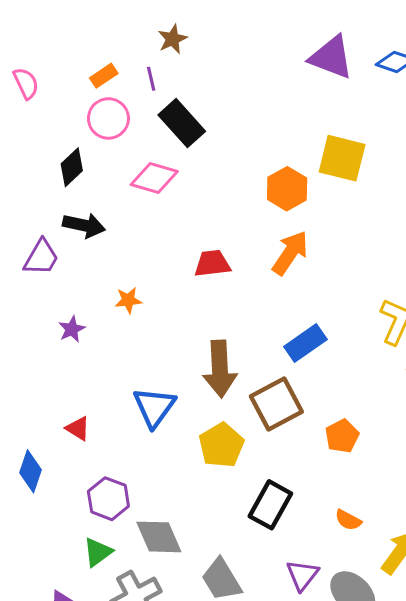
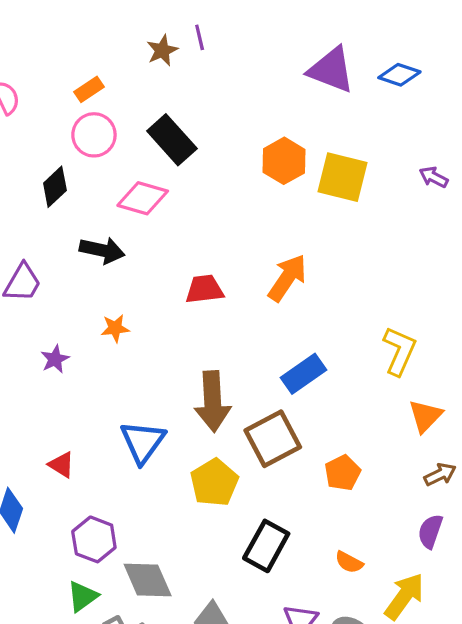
purple line: (151, 79) -> (200, 37), moved
orange hexagon: (287, 189) -> (284, 161), moved
black arrow: (84, 225) -> (102, 250), moved

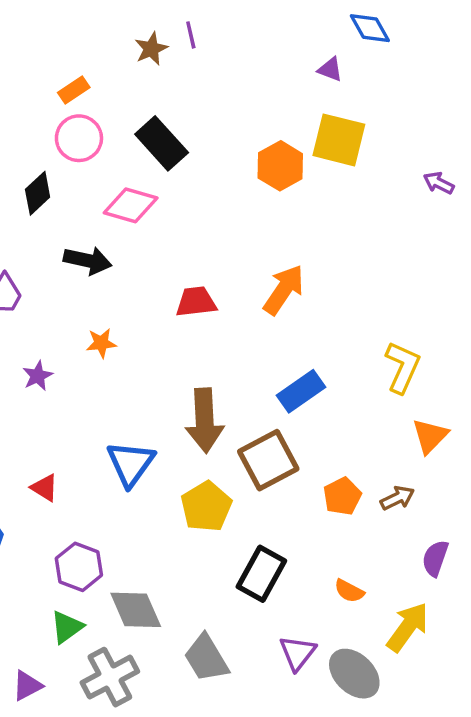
purple triangle: (331, 70) -> (330, 69), size x0.5
blue diamond: (399, 75) -> (370, 28), moved, turned 42
yellow square: (343, 177) -> (339, 140), moved
brown arrow: (440, 474) -> (397, 498), moved

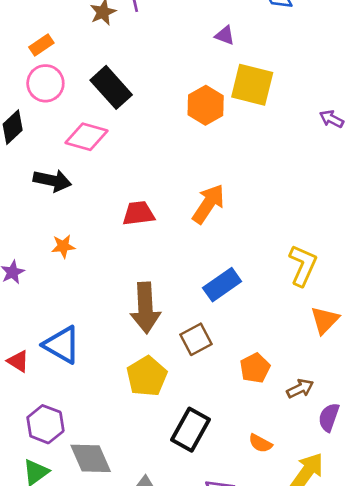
purple triangle: (330, 69) -> (225, 35), moved
brown square: (268, 460) -> (196, 339), size x0.7
blue triangle: (131, 464) -> (62, 345), moved, turned -36
brown arrow: (397, 498) -> (300, 389), moved

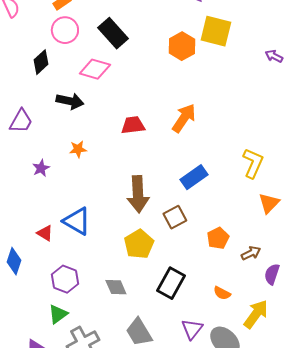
gray diamond: (91, 458) -> (116, 287), moved, size x0.7

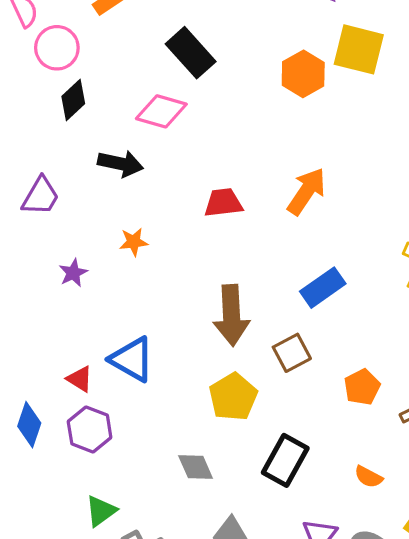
pink circle: (65, 30) -> (57, 48), moved
purple hexagon: (65, 279) -> (90, 429), moved

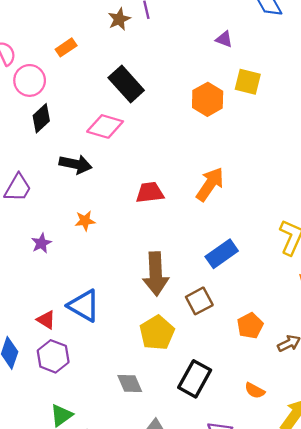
yellow square: (359, 49) -> (248, 82), size x0.7

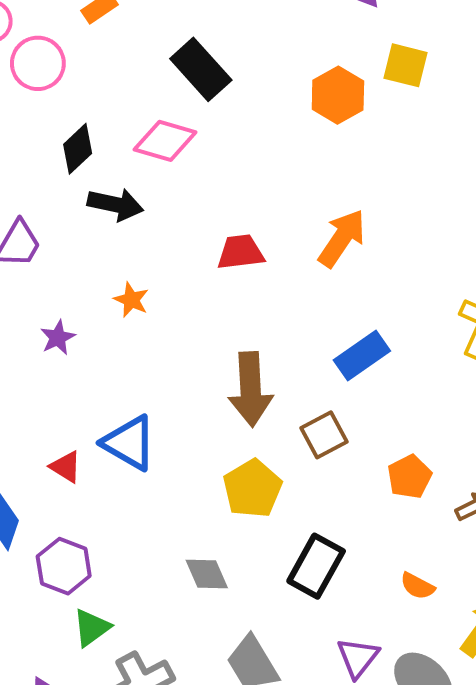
black diamond: (41, 118) -> (78, 149), moved
orange star: (85, 221) -> (131, 300), turned 30
purple hexagon: (53, 356) -> (64, 566), moved

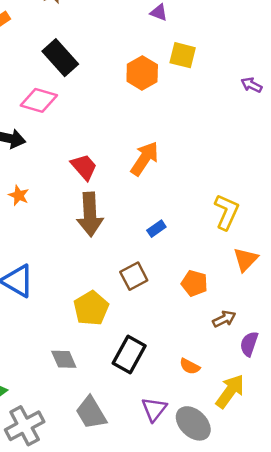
red trapezoid: (241, 252) -> (84, 167), turned 56
blue rectangle: (362, 355) -> (156, 229), size x0.6
brown arrow: (250, 389) -> (90, 214), moved
orange pentagon: (409, 477) -> (194, 283), moved, turned -30

